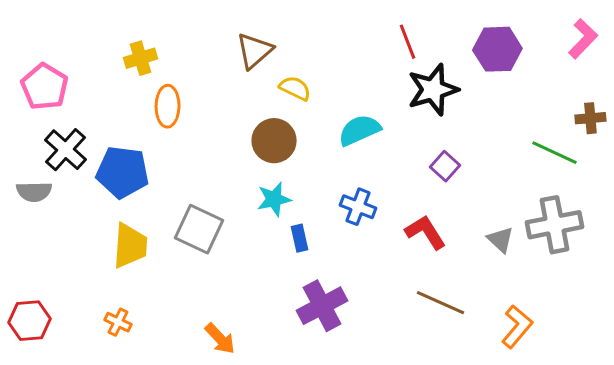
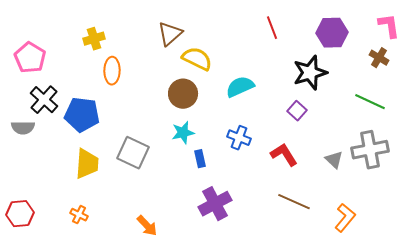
pink L-shape: (583, 39) -> (389, 26), turned -52
yellow semicircle: (295, 88) -> (197, 59), size x1.4
black star: (433, 90) -> (310, 73), moved
brown cross: (590, 118) -> (379, 58), moved, turned 36

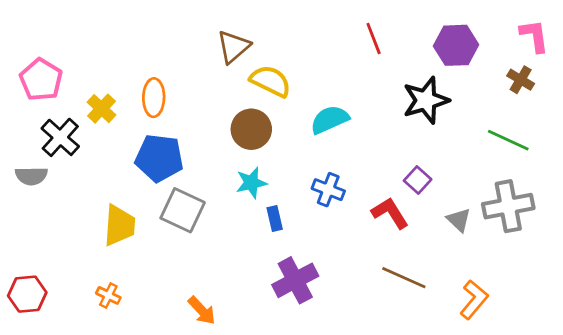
yellow cross: (94, 39) -> (101, 109), moved, turned -30
purple square: (297, 111) -> (418, 180), moved
blue pentagon: (82, 115) -> (159, 158), moved

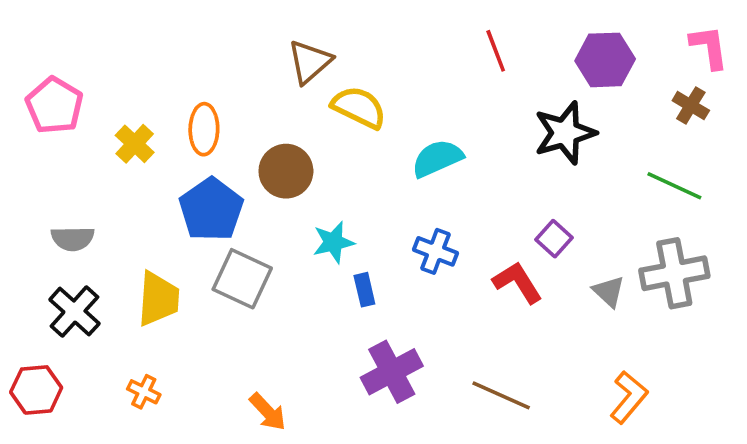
brown circle: (251, 129) -> (286, 171), moved
black cross: (60, 137) -> (74, 312), moved
blue pentagon: (159, 158) -> (211, 209), turned 30
gray semicircle: (31, 176) -> (73, 239), moved
brown line: (404, 278) -> (501, 395), moved

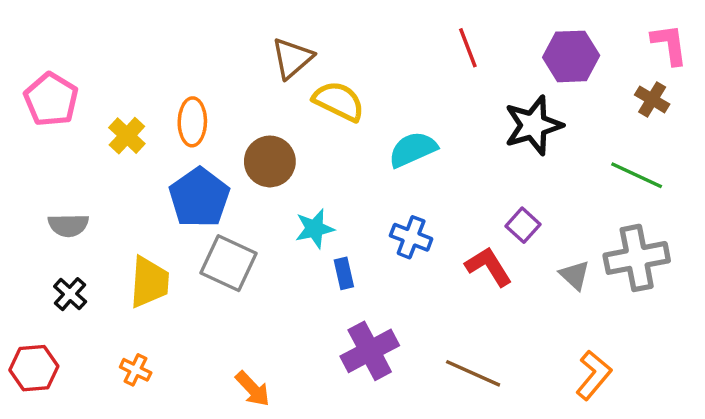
black cross: (74, 312) -> (70, 294), size x0.7

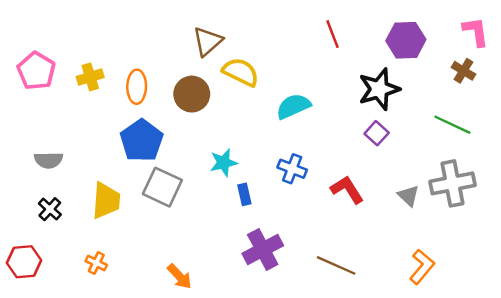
yellow cross: (127, 136) -> (90, 77), moved, turned 30
brown circle: (270, 161) -> (192, 94), moved
purple square: (523, 225) -> (377, 133), moved

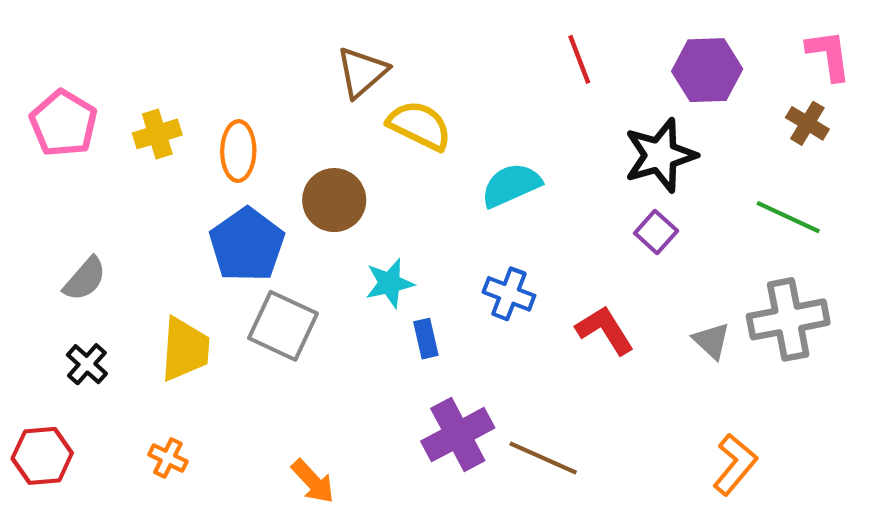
brown circle: (192, 94) -> (334, 200), moved
gray semicircle: (49, 160) -> (85, 279), turned -48
brown line: (336, 265) -> (543, 458), moved

